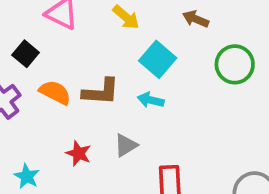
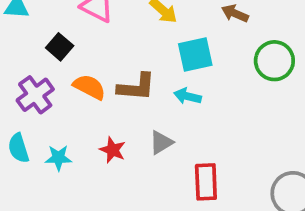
cyan square: (158, 59) -> (195, 55), turned 36
cyan star: (27, 176) -> (58, 158), moved, turned -30

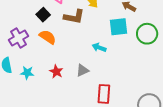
black square: (60, 47) -> (43, 15), moved
cyan square: (195, 55) -> (118, 27), moved
brown L-shape: (136, 87) -> (74, 17), moved

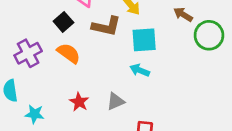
cyan square: (118, 27) -> (144, 40), moved
green circle: (147, 34) -> (209, 35), moved
cyan star: (27, 73) -> (34, 114), moved

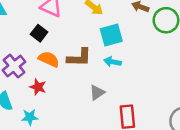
brown L-shape: (106, 26) -> (79, 58), moved
red star: (79, 102) -> (38, 87), moved

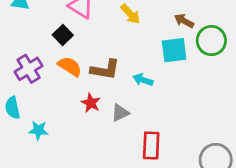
cyan square: (111, 35) -> (174, 50), moved
red star: (38, 87) -> (91, 103), moved

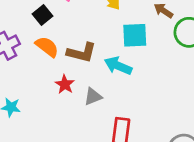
cyan square: (174, 50) -> (135, 35), moved
cyan arrow: (143, 80) -> (118, 66), size x1.4

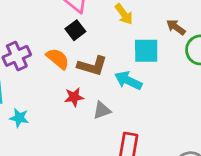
black square: (43, 15) -> (75, 30), moved
red star: (65, 84) -> (74, 97), turned 30

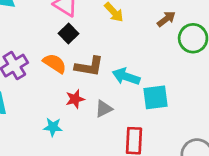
brown arrow: (176, 27) -> (166, 19), turned 114
cyan square: (146, 51) -> (156, 97), moved
cyan star: (19, 118) -> (53, 127), moved

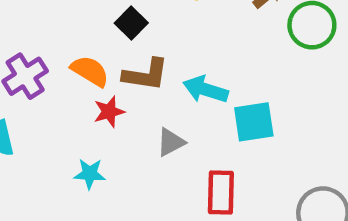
black square: (69, 34) -> (131, 23), moved
red star: (75, 99) -> (109, 112), moved

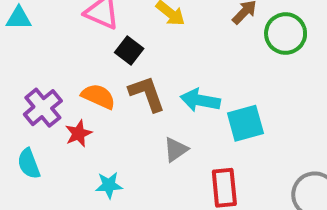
brown L-shape: (146, 75) -> (147, 94), turned -111
red star: (109, 112) -> (79, 133), moved

